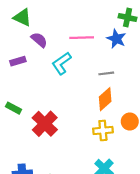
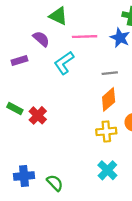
green triangle: (22, 18) -> (58, 16), moved
red cross: (45, 124) -> (38, 115), moved, size x0.7

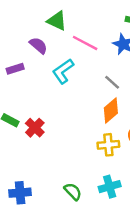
pink line: (85, 37) -> (85, 43), turned 30
gray line: (110, 73) -> (112, 82), turned 49
cyan cross: (107, 170) -> (110, 187), turned 30
green semicircle: (55, 183) -> (73, 191), moved

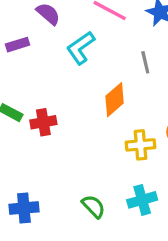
gray line: (112, 82) -> (145, 62), turned 35
orange diamond: (111, 110) -> (115, 100), moved
red cross: (35, 128) -> (43, 122), turned 36

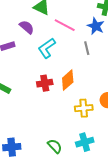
gray line: (145, 62) -> (87, 48), moved
red cross: (43, 122) -> (45, 83), moved

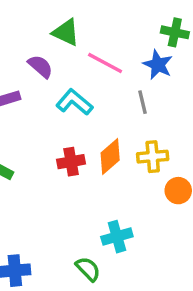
cyan L-shape: (47, 48) -> (74, 102), turned 75
yellow cross: (84, 108) -> (153, 157), moved
cyan cross: (85, 142) -> (117, 237), moved

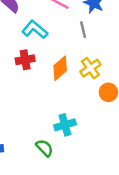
yellow cross: (153, 157) -> (90, 68), turned -30
red cross: (71, 162) -> (25, 60), moved

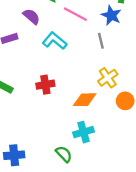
red cross: (25, 60) -> (45, 85), moved
orange diamond: (60, 68) -> (85, 100), moved, turned 40

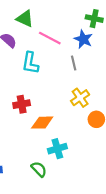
cyan L-shape: (55, 41) -> (30, 63), turned -120
orange diamond: (85, 100) -> (42, 123), moved

